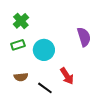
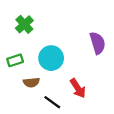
green rectangle: (18, 45) -> (15, 60), moved
brown semicircle: (21, 77) -> (31, 82), moved

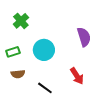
brown semicircle: (31, 82) -> (18, 74), moved
red arrow: (78, 88) -> (77, 76), moved

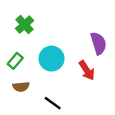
green rectangle: (13, 52) -> (15, 61), turned -32
red arrow: (77, 76) -> (87, 70), moved

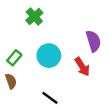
green cross: (25, 25) -> (34, 17), moved
brown semicircle: (21, 87) -> (11, 81), moved, turned -104

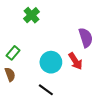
cyan circle: (49, 56) -> (51, 62), moved

